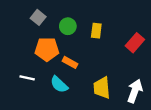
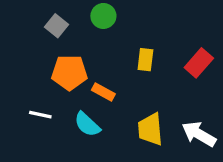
green circle: (68, 26) -> (103, 16), moved
yellow rectangle: (96, 31) -> (145, 60), moved
white arrow: (135, 91) -> (199, 134), turned -80

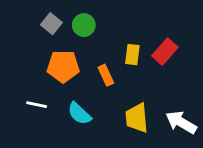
green circle: (103, 16) -> (84, 25), moved
red rectangle: (199, 63) -> (165, 52), moved
orange rectangle: (103, 92) -> (106, 75), moved, turned 36

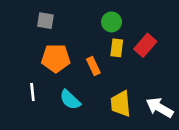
gray square: (51, 24) -> (45, 21), turned -30
green circle: (84, 25) -> (112, 22), moved
white line: (37, 105) -> (32, 92), turned 72

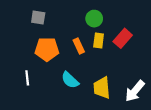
orange rectangle: (93, 66) -> (79, 46), moved
cyan semicircle: (70, 100) -> (70, 80), moved
white arrow: (160, 108) -> (135, 91), turned -80

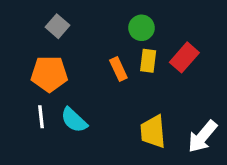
gray square: (38, 17) -> (57, 26), turned 32
orange pentagon: (47, 49) -> (49, 74), moved
cyan semicircle: (70, 80) -> (74, 120), moved

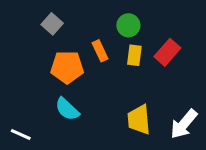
orange rectangle: (118, 69) -> (100, 51), moved
orange pentagon: (49, 74) -> (67, 67), moved
white line: (41, 117) -> (21, 135), moved, turned -60

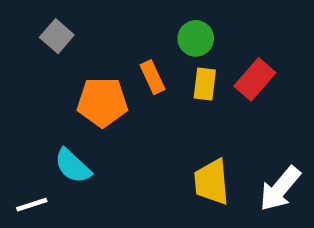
gray square: (52, 24) -> (57, 36), moved
cyan semicircle: (67, 109) -> (73, 166), moved
white line: (21, 135) -> (32, 205), turned -42

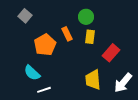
red rectangle: (255, 79) -> (111, 53), moved
orange pentagon: (102, 102) -> (45, 45), turned -30
white line: (32, 205) -> (44, 90), moved

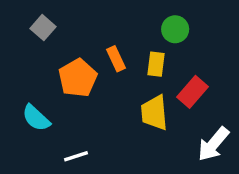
green circle: (86, 17) -> (175, 29), moved
cyan semicircle: (32, 73) -> (36, 118), moved
yellow trapezoid: (93, 80) -> (154, 113), moved

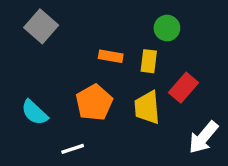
gray square: (43, 28) -> (41, 26), size x1.4
orange rectangle: (116, 59) -> (111, 56), turned -55
orange pentagon: (78, 78) -> (94, 103), moved

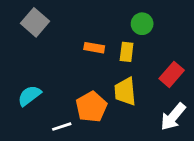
red rectangle: (184, 88) -> (172, 74), moved
orange pentagon: (94, 103) -> (91, 107), moved
cyan semicircle: (35, 112) -> (29, 96), turned 100

